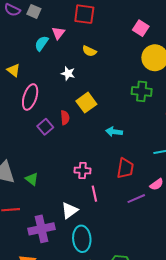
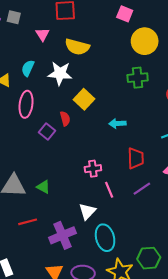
cyan semicircle: (42, 43) -> (28, 68), moved
yellow semicircle: (89, 51) -> (77, 47), size x1.6
white star: (68, 73) -> (60, 73), size x1.6
purple line: (136, 199) -> (142, 189), moved

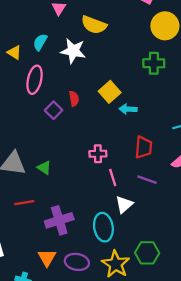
yellow square: (84, 99) -> (110, 92), moved
purple line: (142, 189) -> (147, 180), turned 48
white triangle: (87, 211) -> (124, 204), moved

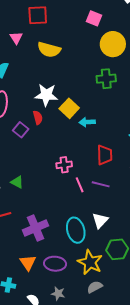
white star: (73, 51) -> (46, 95), moved
purple line: (147, 180) -> (101, 184), moved
white triangle: (124, 204) -> (100, 220), moved

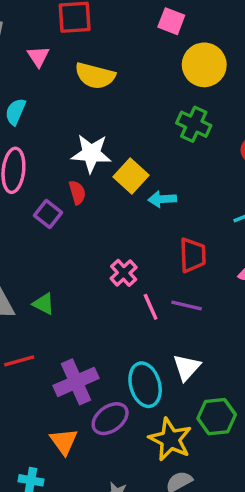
green cross: (106, 79) -> (194, 124), turned 30
pink cross: (64, 165) -> (124, 273), turned -35
purple ellipse: (55, 264) -> (110, 419), moved, turned -40

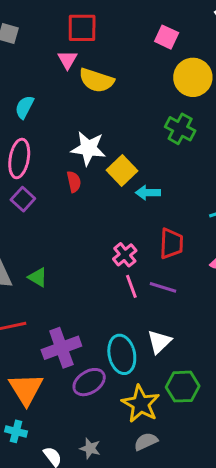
pink triangle: (38, 56) -> (67, 60), moved
purple square: (48, 214) -> (23, 199), moved
pink cross: (124, 273) -> (125, 255), moved
orange triangle: (64, 441) -> (26, 389), moved, size x1.4

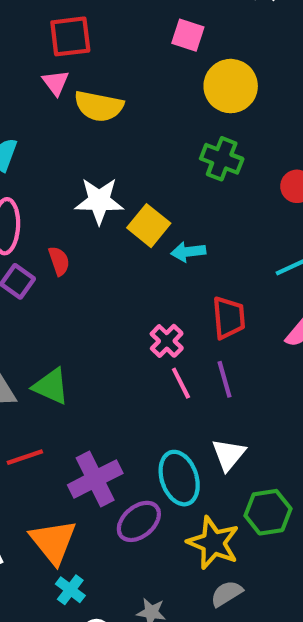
red semicircle: (74, 182) -> (59, 261), moved
green triangle: (38, 277) -> (51, 386), size x1.4
purple line: (163, 287) -> (225, 379), turned 64
cyan cross: (16, 431) -> (70, 590), moved, turned 30

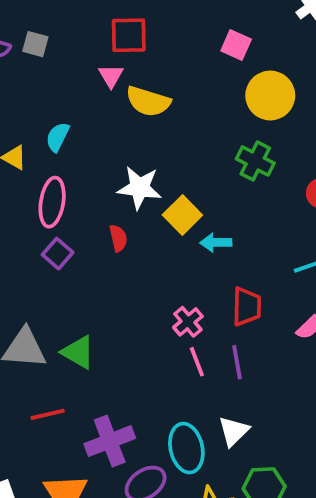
red semicircle: (59, 261) -> (118, 238), moved

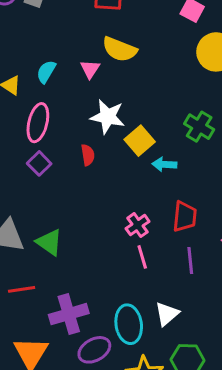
pink triangle: (111, 76) -> (90, 69), moved
green cross: (255, 161) -> (199, 127), moved
purple line: (237, 362) -> (190, 261), moved

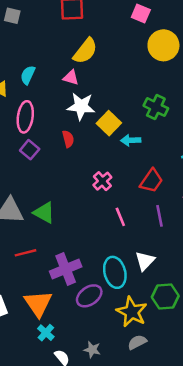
yellow semicircle: (120, 49) -> (85, 51), turned -68
pink triangle: (90, 69) -> (71, 77), moved, turned -42
red trapezoid: (185, 217) -> (151, 181), turned 35
pink cross: (138, 225) -> (102, 181), moved

